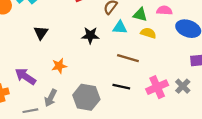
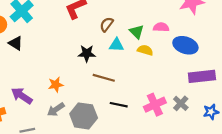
green triangle: (140, 15) -> (137, 32), turned 32
black triangle: (41, 33) -> (16, 43), moved, turned -32
brown line: (128, 58) -> (104, 78), moved
gray arrow: (51, 98) -> (56, 109), moved, turned 30

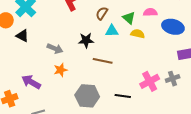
gray cross: (181, 103) -> (173, 79), turned 32
black line: (119, 105) -> (123, 96), moved
gray arrow: (56, 109) -> (55, 49), moved, turned -119

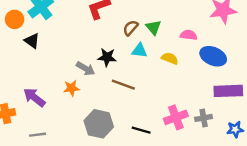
green triangle: (129, 18) -> (153, 27), moved
gray arrow: (55, 49) -> (86, 69), moved

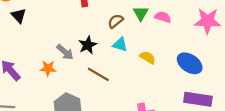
green triangle: (153, 27) -> (141, 13), moved
pink semicircle: (189, 35) -> (163, 17), moved
black star: (107, 57) -> (88, 45), turned 30

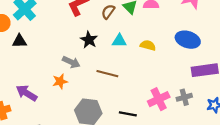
black triangle: (19, 16) -> (19, 41), turned -32
brown semicircle: (116, 21) -> (108, 12), moved
black star: (88, 45) -> (89, 40), moved

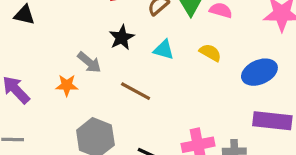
blue ellipse: (188, 40) -> (259, 72), turned -55
yellow semicircle: (148, 45) -> (210, 53), moved

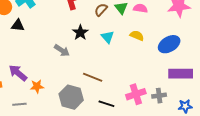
cyan triangle: (164, 50) -> (108, 37), turned 40
orange star: (67, 85) -> (37, 86), moved
brown line: (136, 91) -> (93, 77), moved

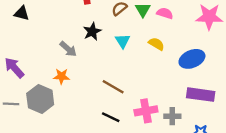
brown line: (93, 77) -> (113, 87), moved
orange star: (37, 86) -> (61, 76), moved
gray hexagon: (71, 97) -> (40, 99), moved

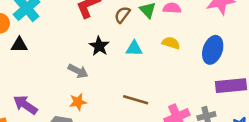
cyan triangle: (123, 41) -> (134, 48), turned -42
blue ellipse: (192, 59) -> (213, 50), turned -35

